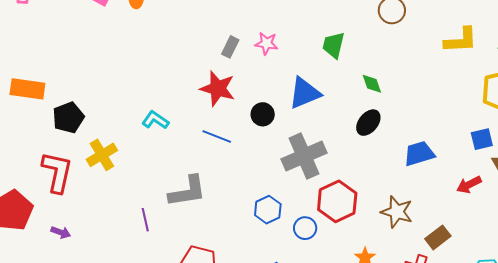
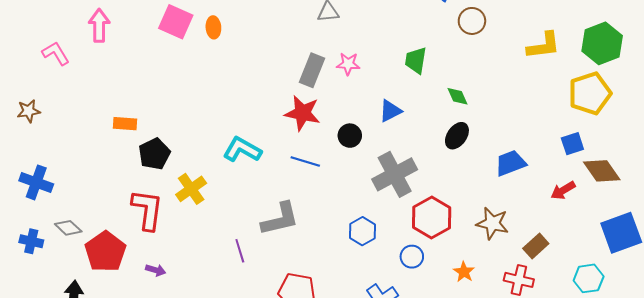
gray rectangle: (230, 47) -> (312, 70), size x1.5
orange rectangle: (27, 89) -> (125, 124), moved, size x0.7
blue triangle: (305, 93) -> (390, 111), size x0.7
cyan L-shape: (155, 120) -> (242, 150), size x1.4
blue circle: (305, 228) -> (412, 257), moved

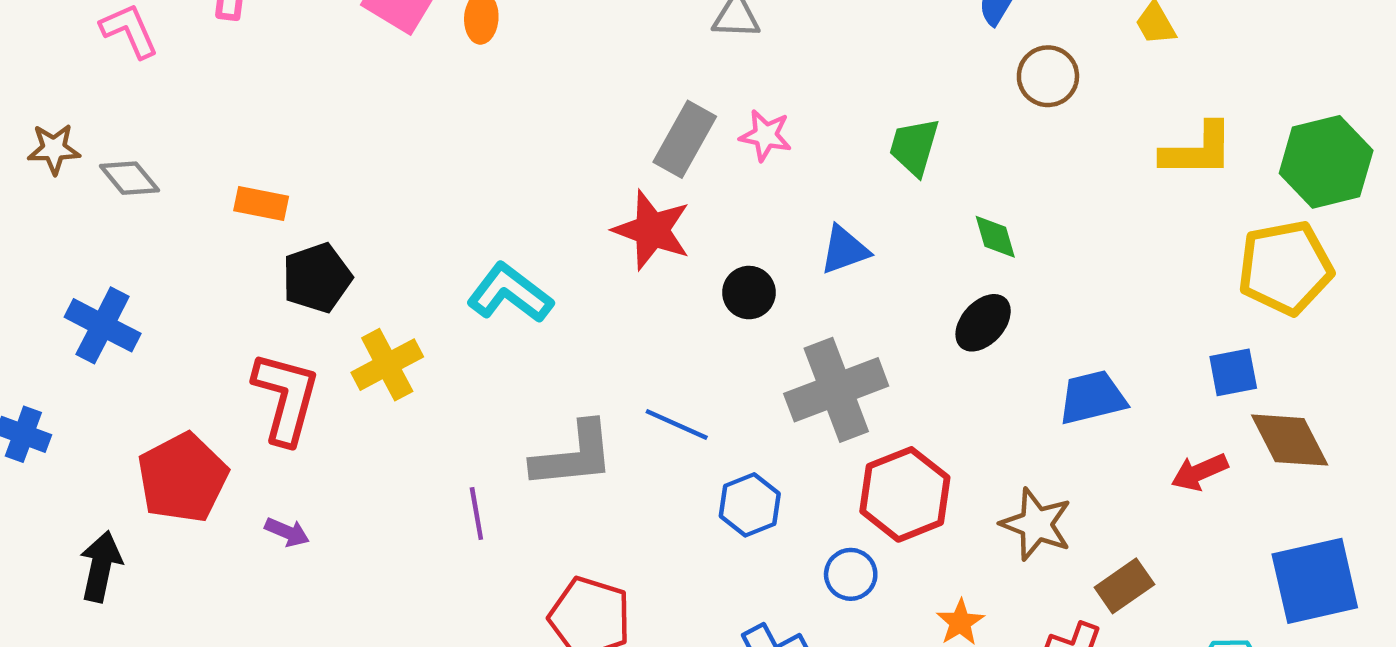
blue line: (305, 161) -> (677, 424), moved
blue cross: (36, 182) -> (103, 325), moved
gray diamond: (68, 228) -> (129, 178), moved

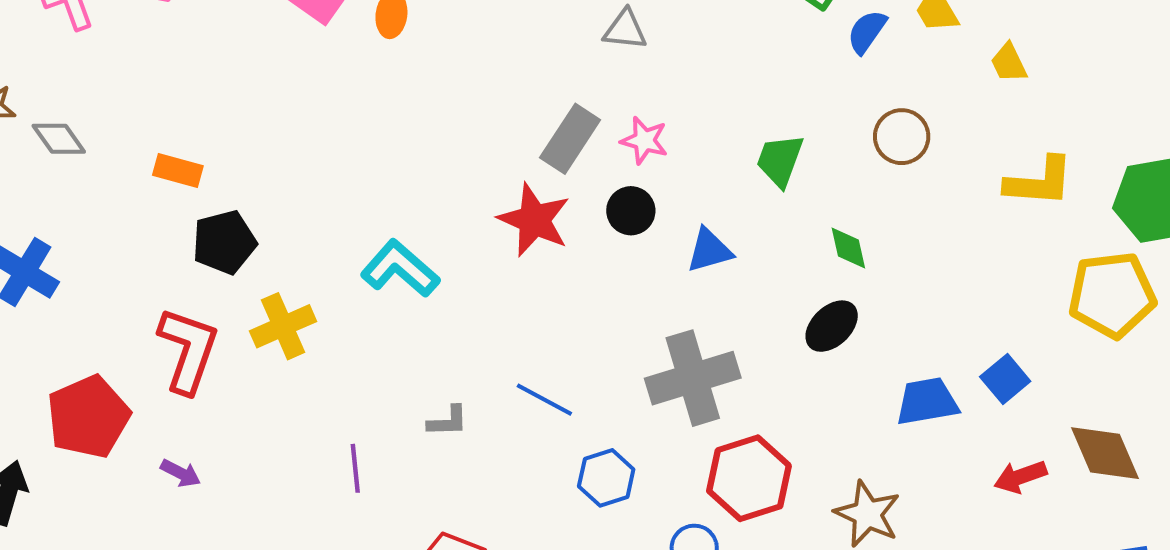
brown circle: (1048, 76) -> (902, 137), moved
black circle: (749, 293) -> (631, 211), moved
blue square: (1233, 372) -> (1005, 379), moved, turned -33
gray L-shape: (573, 455) -> (448, 421), size x0.5

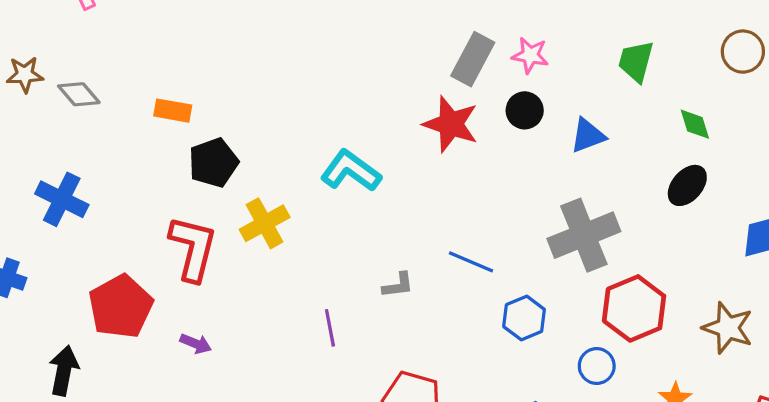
brown circle: (902, 137) -> (743, 52), moved

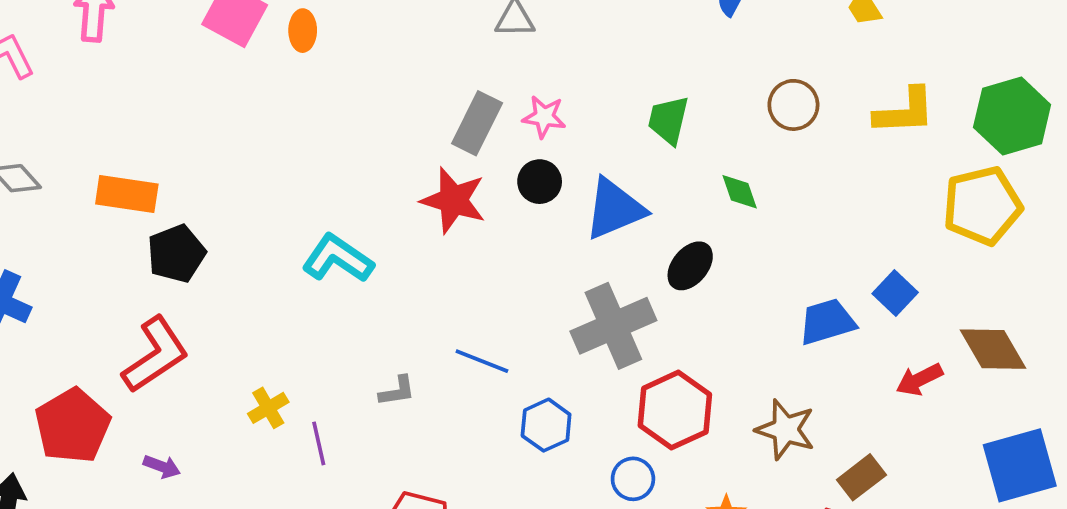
orange rectangle: (173, 111) -> (127, 194), size x1.4
blue triangle: (588, 136) -> (615, 209), size x1.5
black ellipse: (687, 185) -> (690, 266), moved
yellow cross: (265, 223) -> (268, 408), moved, size x0.7
red L-shape: (193, 248) -> (155, 355), turned 44

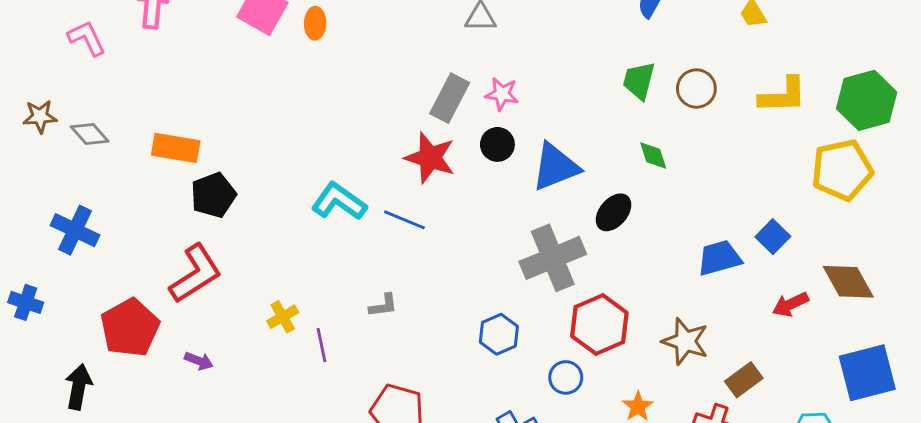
green trapezoid: (668, 120) -> (639, 81), moved
blue line: (482, 361) -> (404, 220), moved

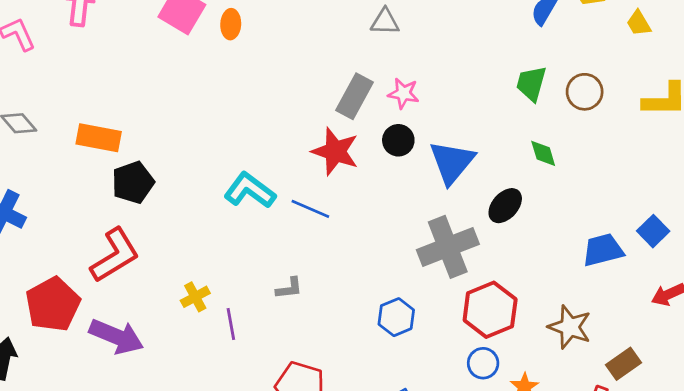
blue triangle: (555, 167) -> (452, 162), turned -30
purple arrow: (199, 361) -> (116, 336), size x2.0
blue circle: (566, 377) -> (483, 363), moved

